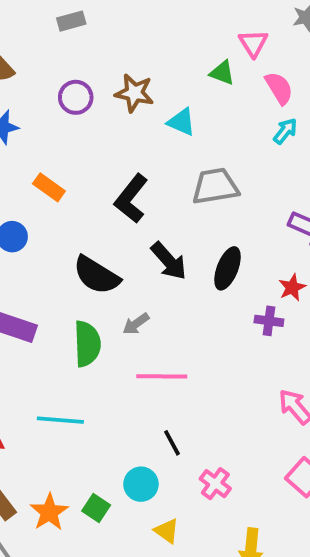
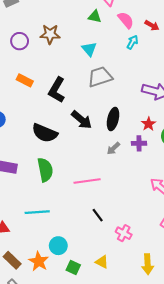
cyan triangle: (181, 122) -> (89, 49), moved, turned 35
orange rectangle: (49, 187) -> (25, 80), moved
gray arrow: (136, 324) -> (113, 148), moved
cyan circle: (141, 484) -> (58, 246), moved
green square: (96, 508) -> (73, 267), moved

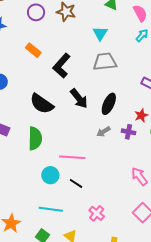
cyan line: (37, 212) -> (51, 209), moved
black line: (98, 215) -> (76, 183), moved, turned -32
cyan circle: (58, 246) -> (50, 175), moved

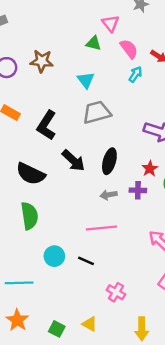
gray arrow: (103, 132) -> (108, 195), turned 32
pink line: (72, 157) -> (101, 228), moved
cyan line: (51, 209) -> (19, 283), moved

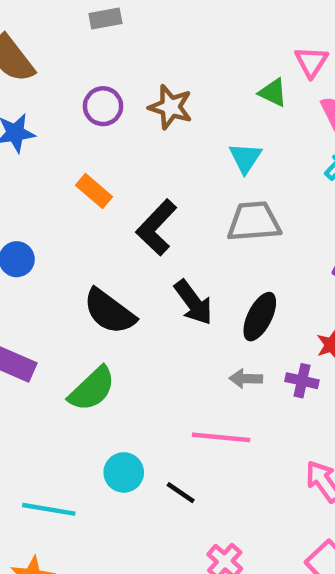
green semicircle: (29, 216) -> (92, 389), turned 44

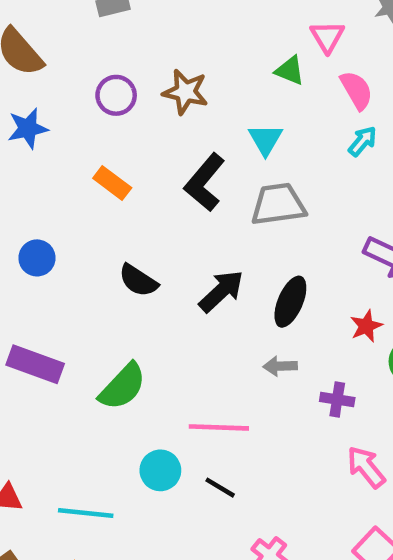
black L-shape: (156, 227) -> (205, 182), moved
black arrow: (193, 302) -> (221, 291), turned -93
black semicircle: (109, 312) -> (138, 281), moved, size x0.7
purple cross: (302, 381) -> (337, 400), moved
pink line: (221, 437) -> (219, 427), moved

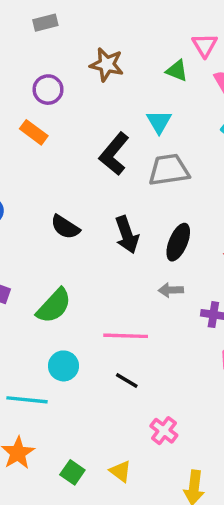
brown star: (185, 92) -> (107, 65), moved
orange rectangle: (112, 183) -> (34, 132), moved
black arrow: (221, 291) -> (127, 235), turned 114
cyan circle: (160, 470) -> (63, 366), moved

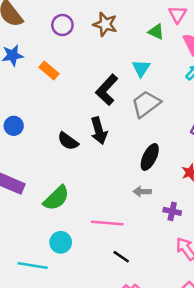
purple circle: (48, 90) -> (62, 25), moved
gray trapezoid: (169, 170) -> (146, 104), turned -32
black arrow: (127, 235) -> (99, 131), moved
black line: (127, 380) -> (121, 257), moved

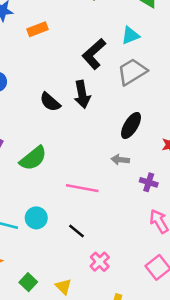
cyan triangle: (141, 68) -> (130, 35), turned 30
orange rectangle: (49, 71) -> (38, 29), turned -66
cyan circle: (61, 242) -> (36, 218), moved
black line: (121, 257) -> (76, 231), moved

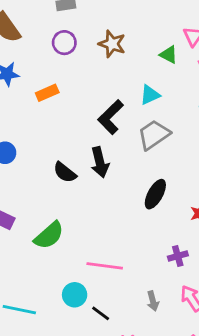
gray arrow: (120, 160) -> (153, 301), moved, turned -108
purple cross: (149, 182) -> (178, 256), turned -30
cyan circle: (36, 218) -> (75, 295), moved

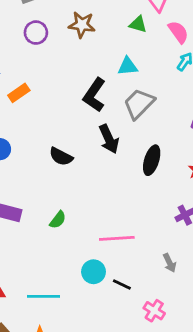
orange rectangle: (47, 93) -> (19, 93), moved
cyan triangle: (150, 95) -> (128, 66), turned 30
black arrow: (100, 162) -> (109, 139), moved
green semicircle: (49, 235) -> (58, 220), size x0.6

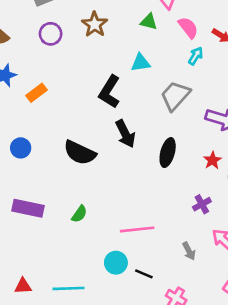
brown star: (82, 25) -> (95, 24), turned 30
gray trapezoid: (139, 104) -> (175, 96), moved
black semicircle: (61, 157) -> (80, 153), size x1.4

